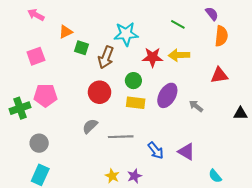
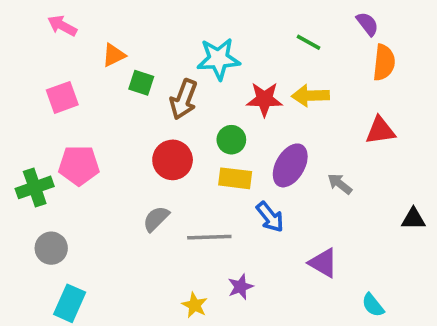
black triangle: (240, 113) -> (413, 219), moved
gray circle: (39, 143) -> (51, 248), moved
blue arrow: (156, 151) -> (270, 217), moved
purple star: (134, 176) -> (241, 287), moved

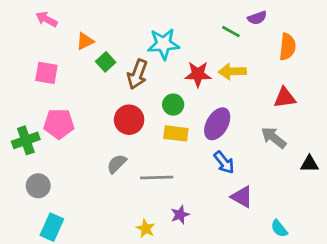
purple semicircle: (367, 24) -> (257, 18), moved, turned 108
green square: (141, 83) -> (106, 62), turned 30
pink square: (62, 97) -> (46, 73), turned 30
gray arrow: (340, 184) -> (274, 138), moved, size x1.4
blue arrow: (270, 217) -> (224, 162), moved

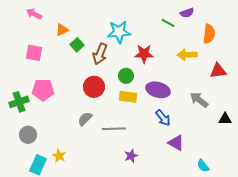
yellow arrow: (232, 71) -> (187, 55), moved
red triangle: (285, 98) -> (218, 71), moved
purple ellipse: (217, 124) -> (158, 90), turned 75
yellow star: (146, 228) -> (59, 156), moved

